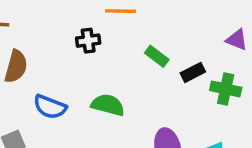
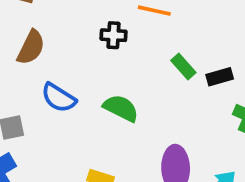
black rectangle: (193, 72) -> (220, 77), moved

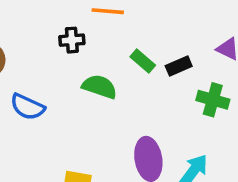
green semicircle: (121, 108) -> (100, 87), moved

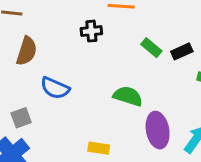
green semicircle: (100, 87) -> (128, 96), moved

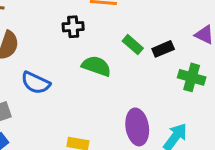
green semicircle: (128, 96) -> (96, 66), moved

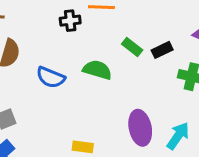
black cross: (73, 27) -> (70, 21), moved
blue semicircle: (36, 83) -> (51, 77), moved

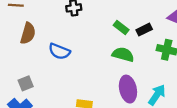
green semicircle: (97, 70) -> (123, 55), moved

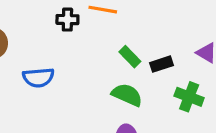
blue semicircle: (59, 51) -> (38, 78), turned -35

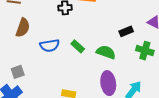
green rectangle: (130, 57) -> (78, 46), moved

